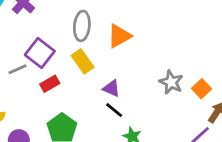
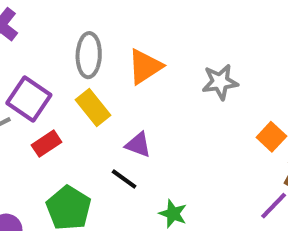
gray star: (171, 82) -> (220, 82), moved, turned -30
black line: (114, 110) -> (124, 179), moved

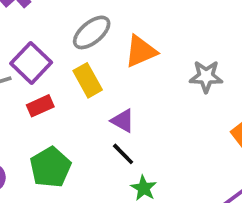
gray ellipse: (89, 55) -> (92, 32), turned 39
black line: (124, 179) -> (123, 154), moved

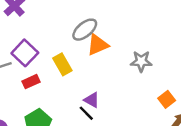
gray ellipse: (92, 32) -> (85, 30), moved
purple triangle: (123, 121) -> (92, 100), moved

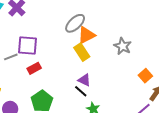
purple square: (25, 53) -> (28, 45), turned -35
gray star: (141, 61) -> (123, 46), turned 30
yellow rectangle: (62, 64) -> (82, 52), moved

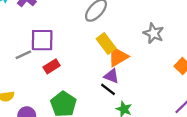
orange triangle: (86, 35) -> (118, 57), moved

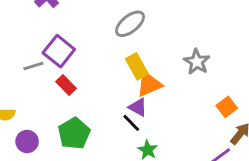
purple square: (42, 40) -> (59, 51), turned 30
red rectangle: (52, 66) -> (66, 85), turned 70

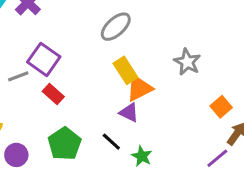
black line: (131, 123) -> (111, 142), moved

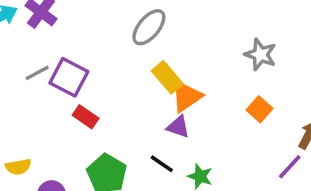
gray star: (187, 62) -> (260, 54), moved
gray line: (18, 76) -> (37, 73), moved
orange square: (221, 107) -> (259, 109), moved

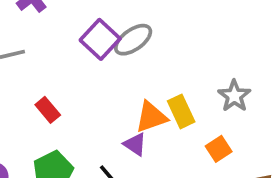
purple square: (69, 77) -> (100, 39), moved
yellow rectangle: (167, 77) -> (181, 111), moved

